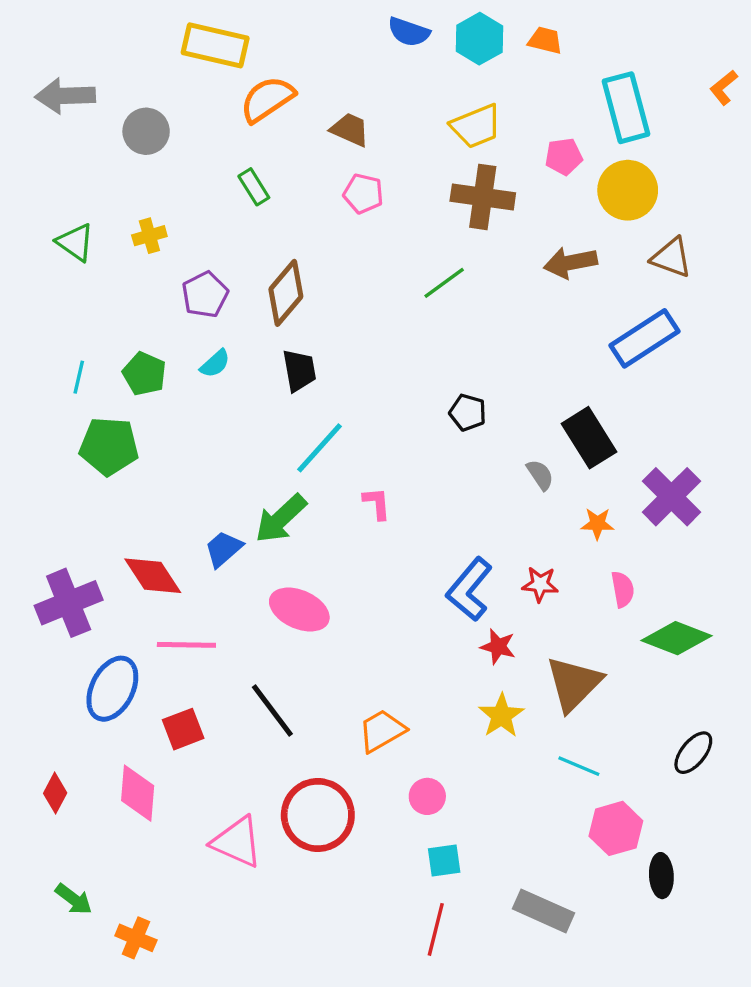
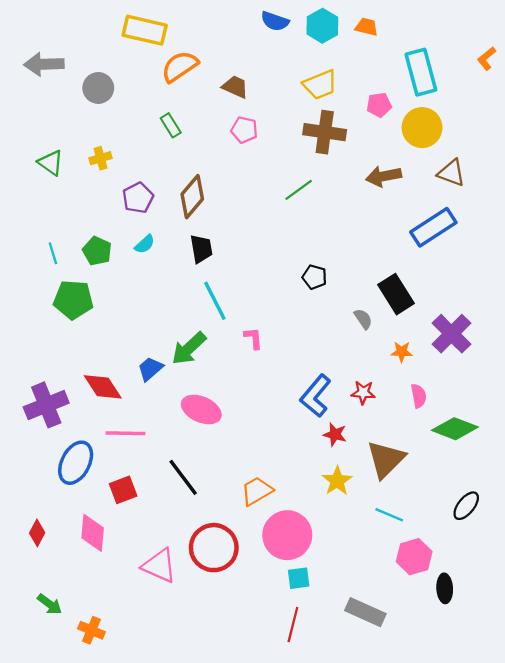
cyan line: (79, 377) -> (53, 253), turned -30
cyan line: (320, 448) -> (215, 301), turned -69
pink circle: (427, 796) -> (287, 535), size x2.0

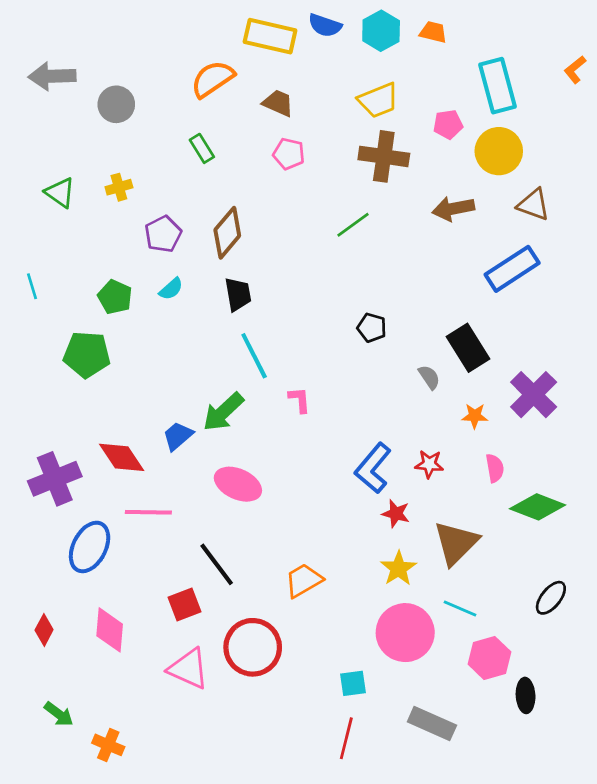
yellow rectangle: (145, 30) -> (270, 36), moved
cyan line: (53, 253) -> (32, 286), moved
red square: (123, 490) -> (184, 604), moved
pink circle: (287, 535) -> (405, 633), moved

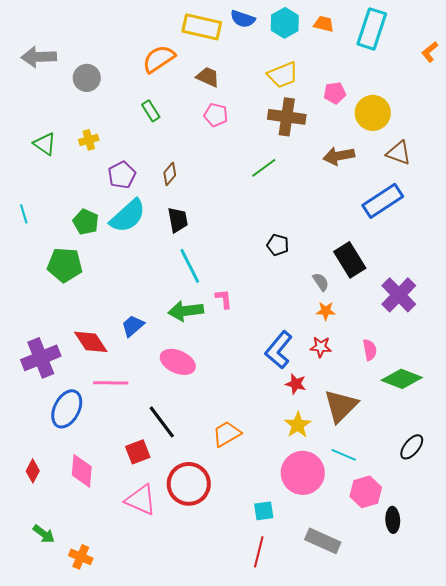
cyan rectangle: (497, 86) -> (372, 29), moved, turned 33
brown diamond: (227, 233) -> (170, 174), size x0.6
cyan semicircle: (171, 289) -> (128, 216), size x2.0
green arrow: (223, 412) -> (186, 311), moved, turned 36
orange star: (475, 416) -> (326, 311), moved

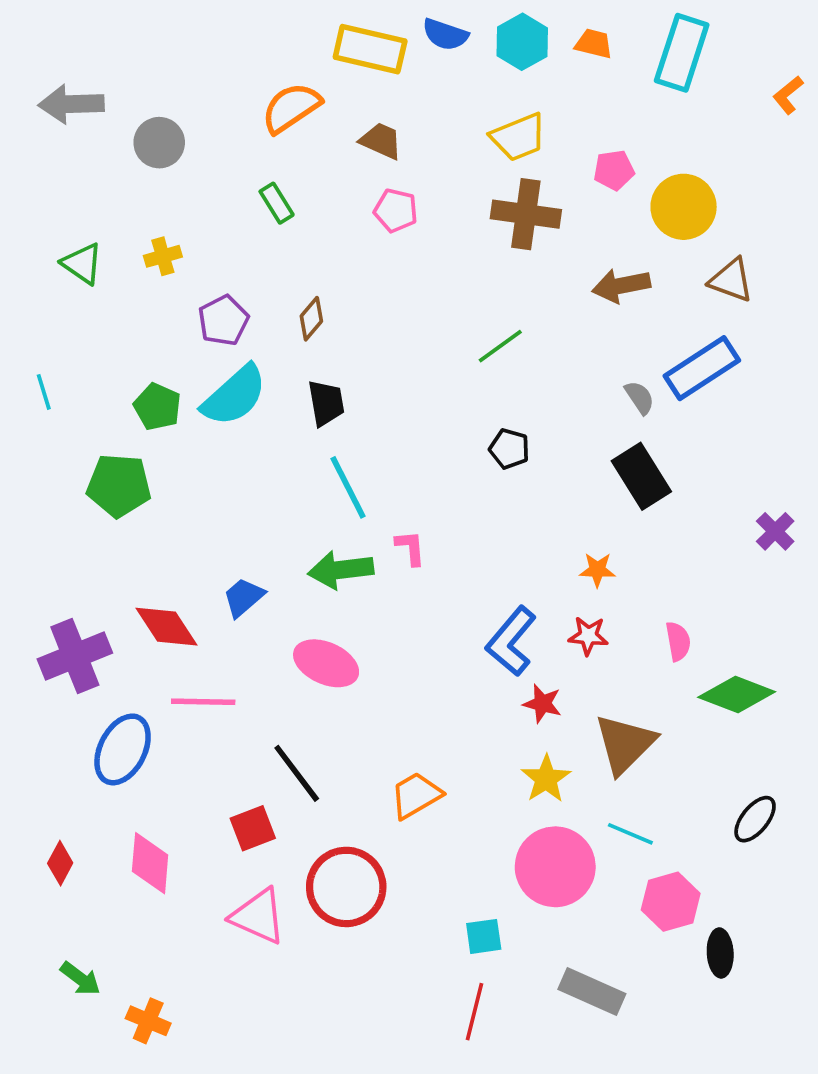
green line: (264, 168) -> (500, 346), moved
gray semicircle: (321, 282) -> (640, 397), moved
purple cross: (399, 295) -> (775, 531), moved, size x0.6

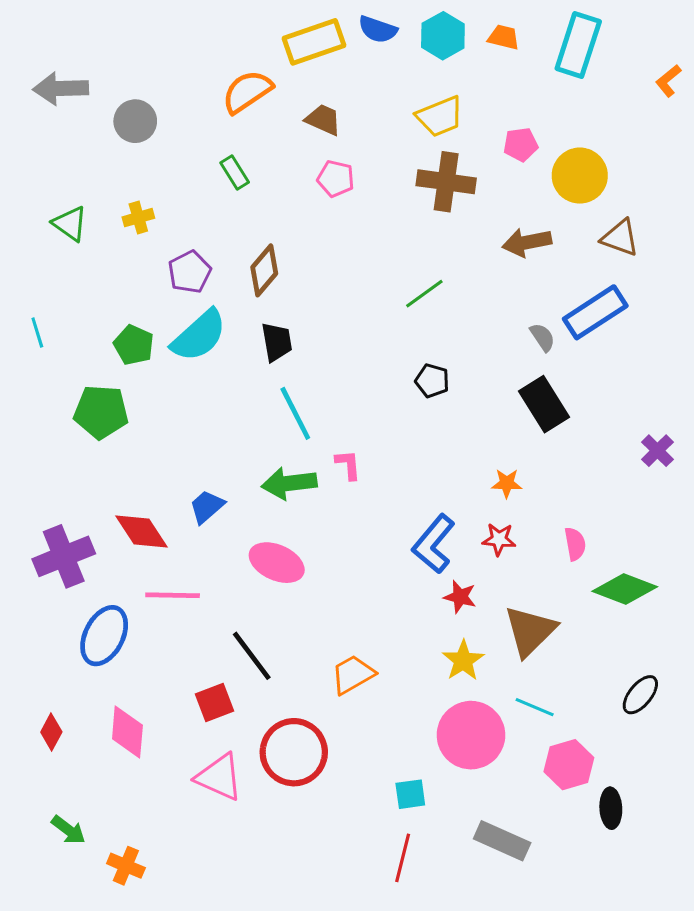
yellow rectangle: (370, 49) -> (314, 42), turned -32
brown diamond: (311, 319) -> (264, 270), size x1.4

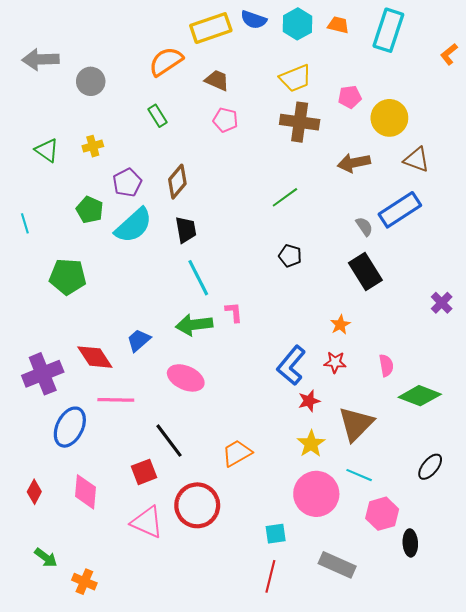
green pentagon: (134, 345) -> (90, 210), moved
orange star: (507, 483) -> (340, 325), turned -30
red star: (460, 597) -> (309, 401), turned -30

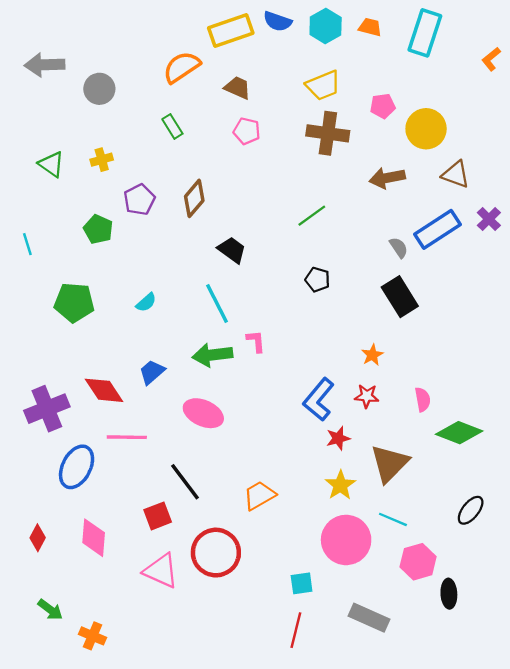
cyan semicircle: (134, 225) -> (146, 302), moved, size x0.5
black trapezoid: (186, 230) -> (232, 250), moved, turned -44
purple cross: (442, 303) -> (489, 219), moved

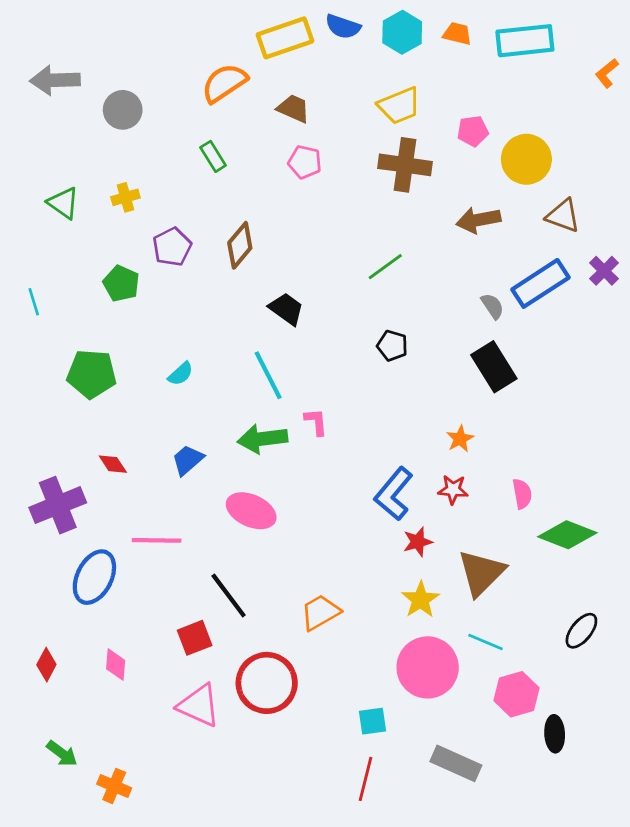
cyan rectangle: (425, 33) -> (525, 41), turned 66
red diamond: (104, 390) -> (113, 464), moved, size x0.6
pink diamond: (94, 538) -> (116, 665), size x0.7

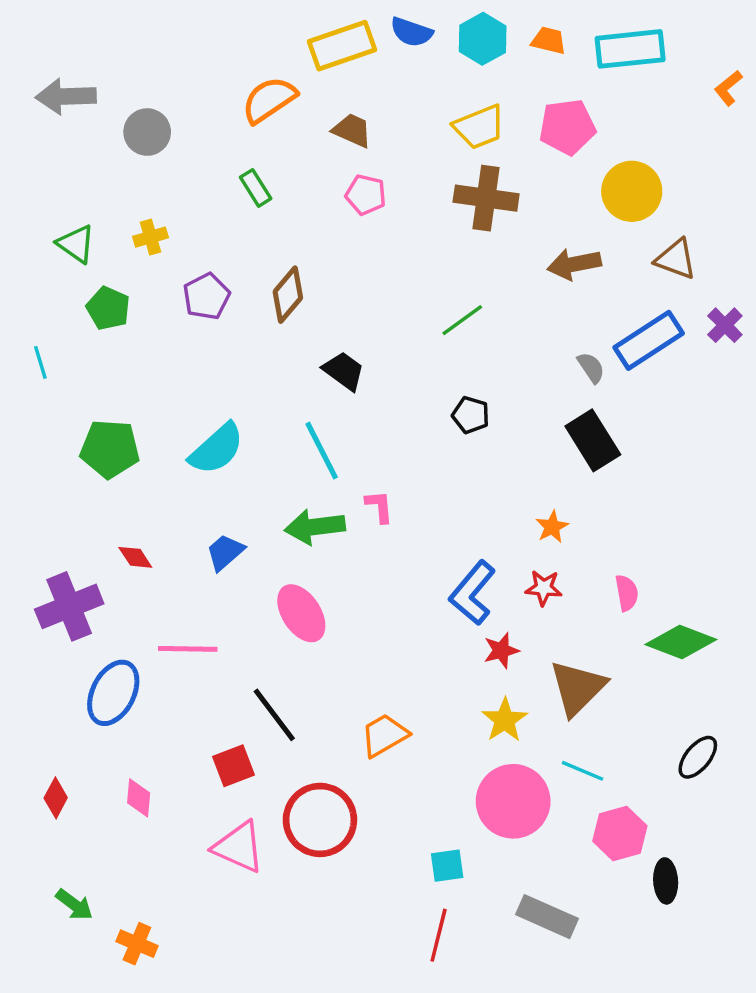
pink pentagon: (473, 131) -> (567, 127), moved, size x1.5
green pentagon: (121, 283) -> (108, 308), moved
cyan semicircle: (181, 374) -> (217, 449), size x1.8
pink ellipse: (251, 511) -> (301, 613), turned 33

